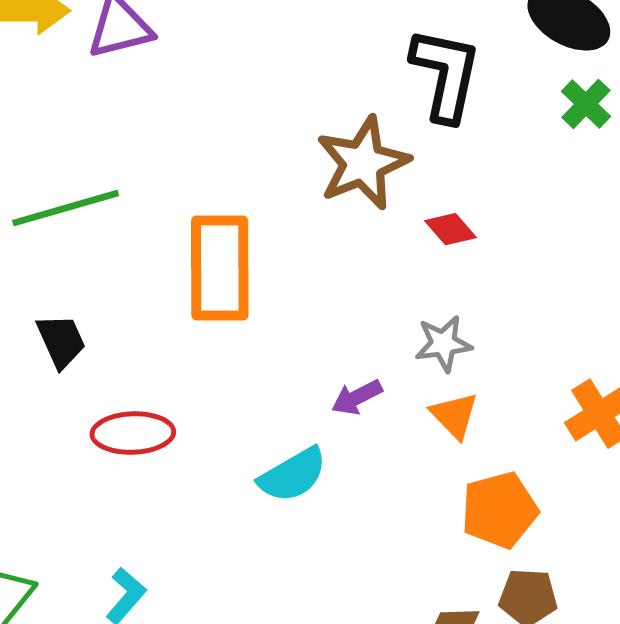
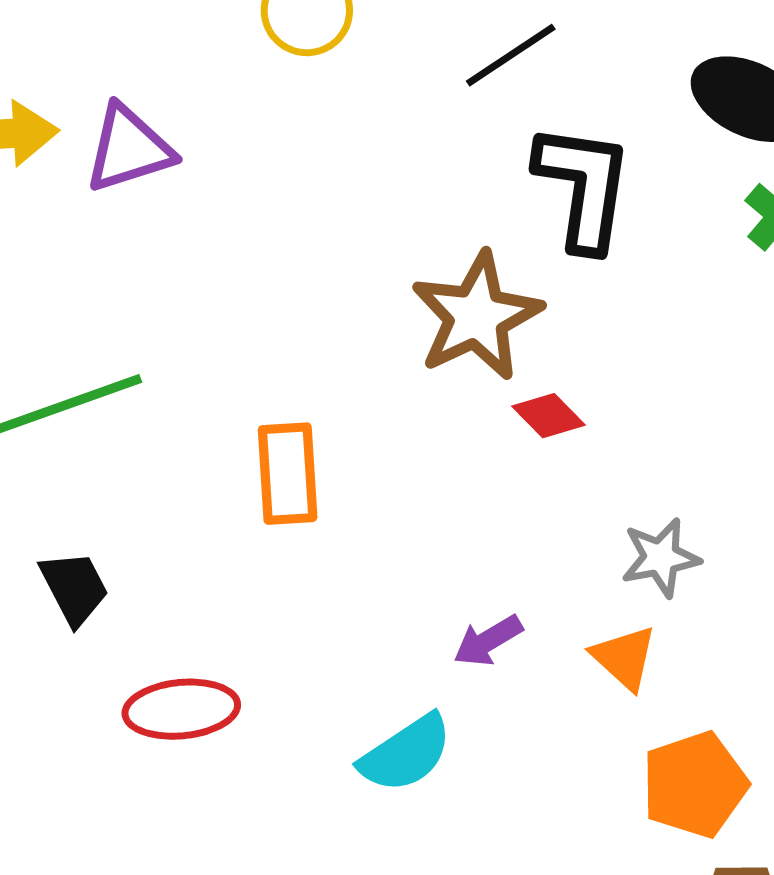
red diamond: (450, 229) -> (548, 416), moved
orange rectangle: (220, 268) -> (288, 474), size x0.7
gray star: (443, 344) -> (661, 558), moved

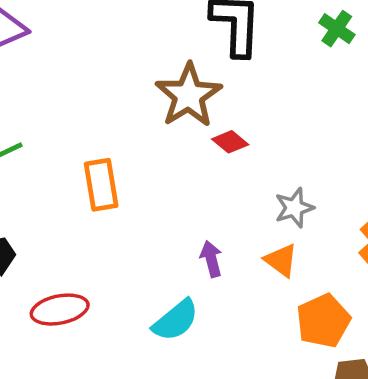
purple arrow: (488, 641) -> (211, 259), turned 112

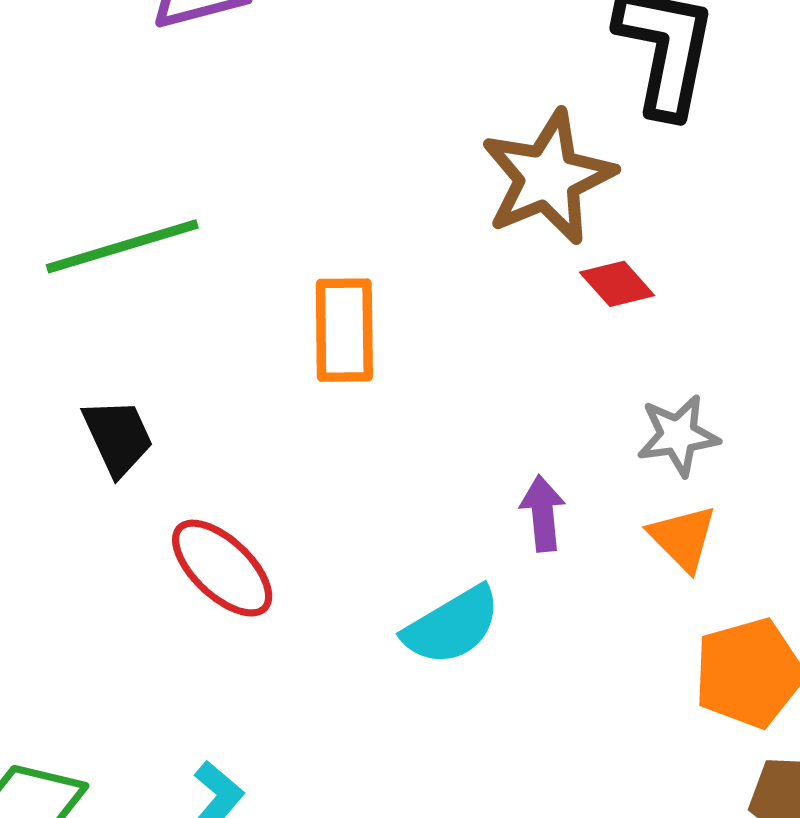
gray star: (294, 208) -> (678, 435), moved
red ellipse: (60, 310) -> (222, 568), turned 46

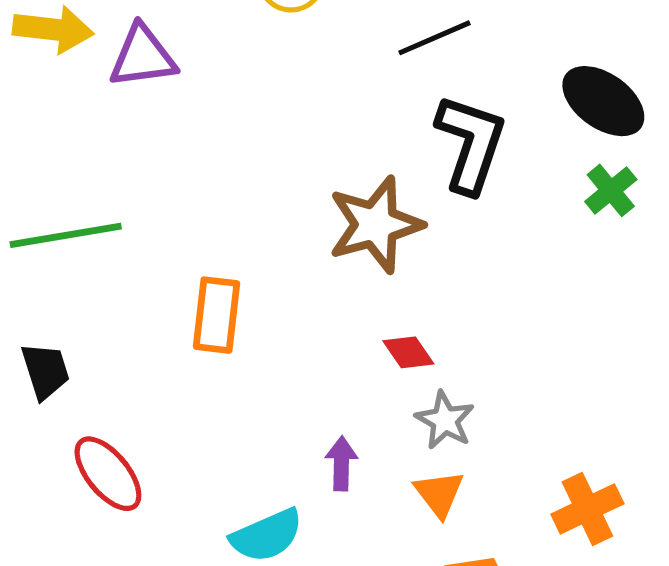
red diamond: (617, 284) -> (408, 352), moved
gray star: (678, 435) -> (445, 420), turned 30

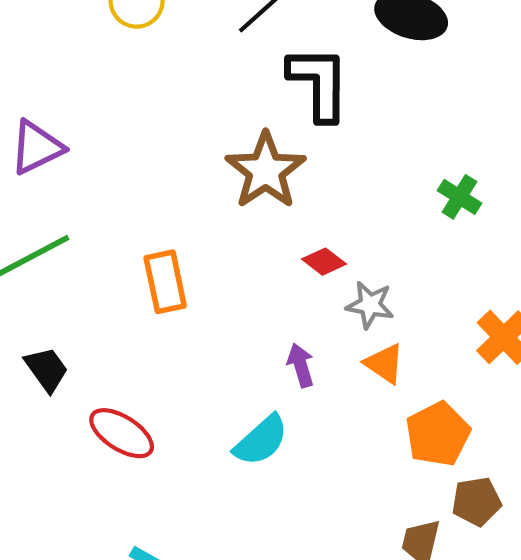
purple triangle: (143, 56) -> (37, 147), moved
green cross: (611, 190) -> (459, 197), moved

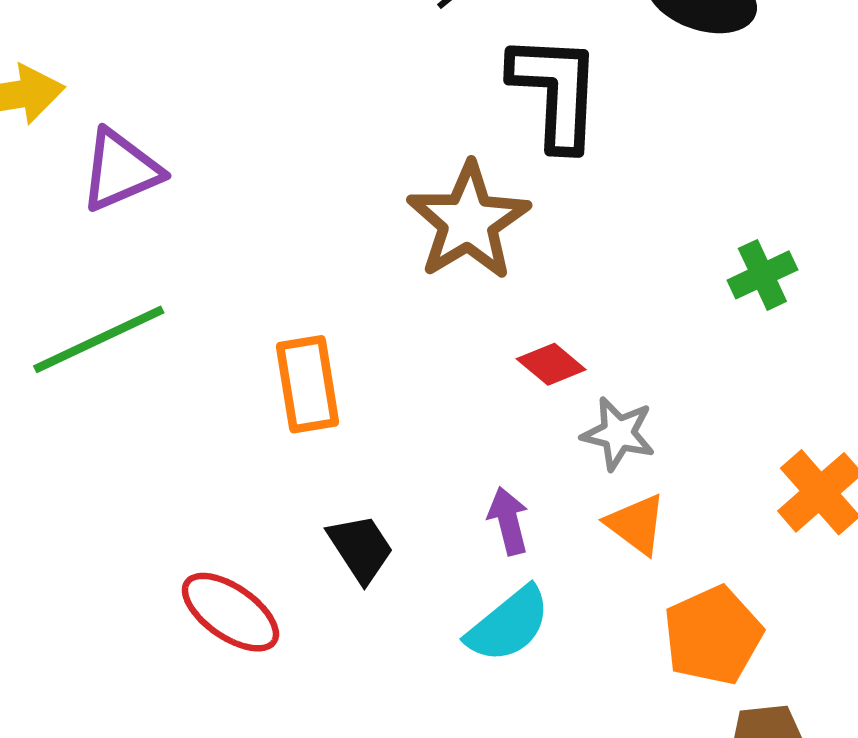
green cross: (459, 197) -> (762, 275), turned 30
black trapezoid: (47, 369) -> (361, 548), moved
cyan semicircle: (261, 440) -> (508, 625), moved

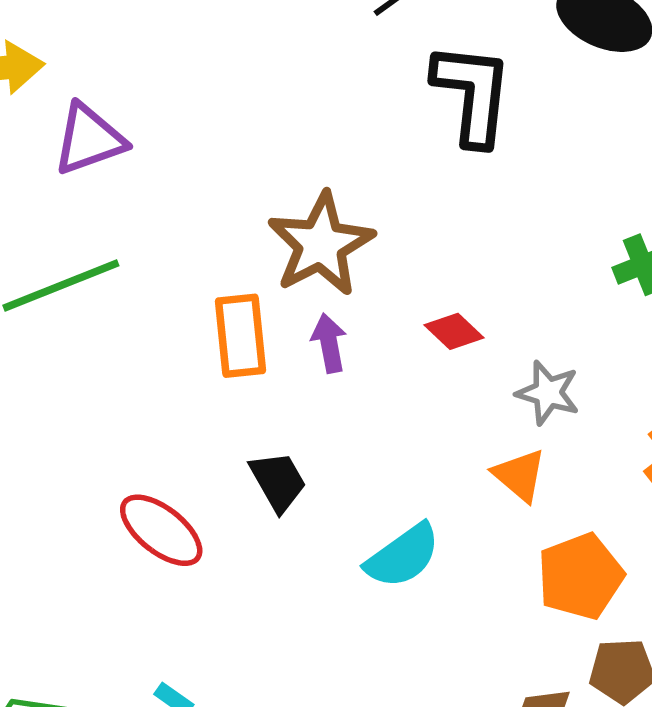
brown star: (468, 221) -> (321, 244), moved
gray star: (618, 434) -> (548, 393), moved
purple arrow: (508, 521) -> (329, 343), moved

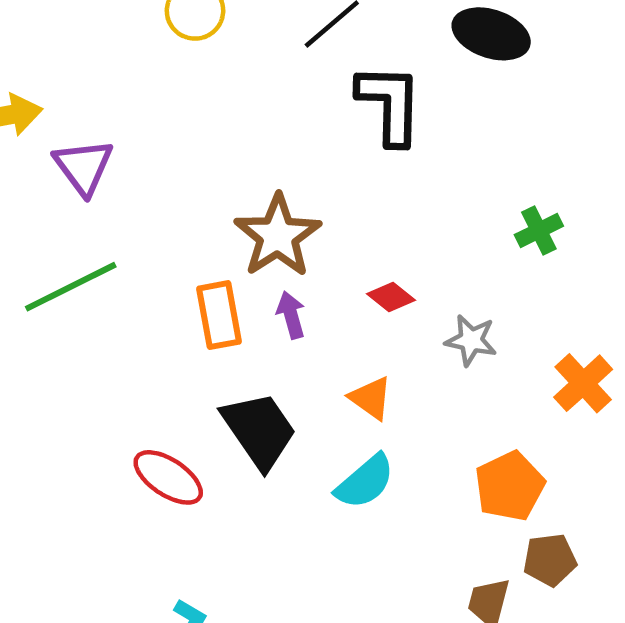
purple triangle: (89, 139) -> (83, 167), turned -42
orange triangle: (519, 475) -> (371, 398), moved
black trapezoid: (278, 481) -> (259, 430), size x1.6

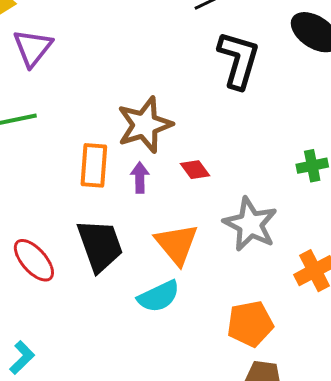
red diamond: (391, 297) -> (195, 170), moved
gray star: (471, 340) -> (250, 224), size x1.6
orange triangle: (371, 398) -> (177, 244), size x1.5

